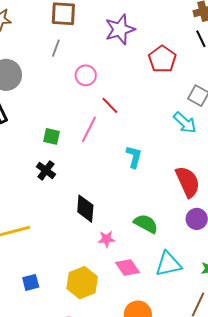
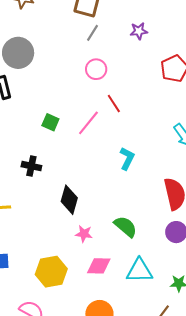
purple star: (120, 29) -> (139, 31), size x0.6
gray line: (56, 48) -> (93, 33), moved
black cross: (46, 170) -> (31, 166), moved, turned -36
pink diamond: (128, 267) -> (99, 266), turned -65

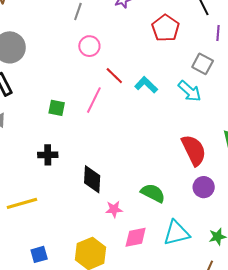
cyan L-shape: (127, 159) -> (146, 85), moved, turned -60

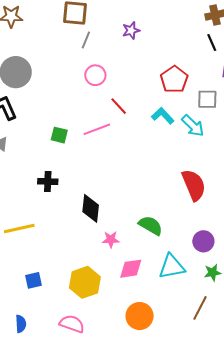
red pentagon: (166, 28) -> (174, 79), moved
gray square: (203, 64) -> (207, 99), turned -30
cyan L-shape: (146, 85) -> (163, 116), moved
pink line: (94, 100) -> (97, 129), turned 40
purple circle: (204, 187) -> (203, 241), moved

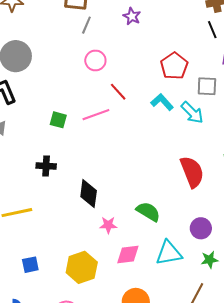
purple star: (131, 30) -> (132, 16), turned -30

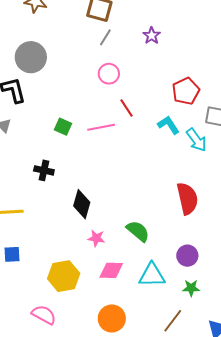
blue square: (30, 265) -> (12, 254), moved

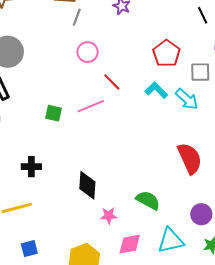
black cross: (44, 170) -> (31, 167), moved

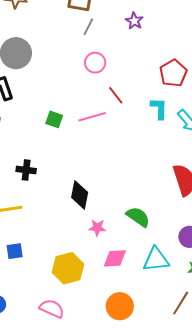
cyan L-shape: (156, 90) -> (159, 108), turned 40

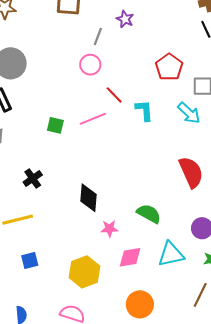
gray line: (88, 27) -> (98, 37), moved
cyan L-shape: (159, 108) -> (144, 110), moved
black cross: (26, 170) -> (33, 179), turned -36

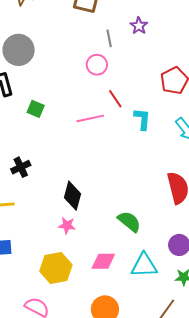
gray line: (98, 37) -> (109, 38), turned -42
green square: (55, 125) -> (36, 109), moved
pink star: (109, 229) -> (67, 225), moved

